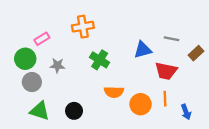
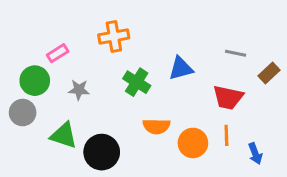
blue triangle: (143, 50) -> (181, 68), moved
gray circle: (32, 82) -> (23, 113), moved
green triangle: (40, 111) -> (64, 135), moved
black circle: (74, 111) -> (102, 152), size x1.5

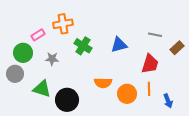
orange cross: (114, 36) -> (63, 24), moved
green cross: (137, 82) -> (83, 46), moved
red trapezoid: (228, 97) -> (150, 64), turned -85

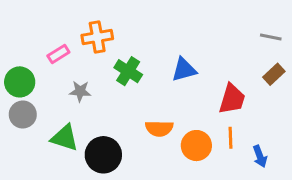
gray line: (155, 35) -> (271, 37), moved
green circle: (23, 53) -> (20, 82), moved

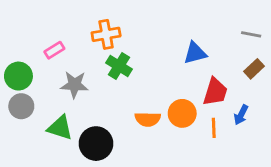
orange cross: (97, 37) -> (106, 34), moved
blue triangle: (184, 70) -> (195, 53), moved
gray star: (80, 91) -> (74, 85), size x1.4
orange circle: (196, 146) -> (182, 113), moved
blue arrow: (260, 156) -> (241, 115), moved, turned 48

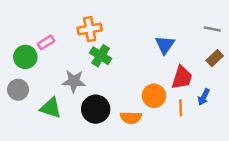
blue triangle: (195, 53) -> (165, 45), turned -40
green circle: (18, 76) -> (25, 57), moved
gray star: (74, 85) -> (74, 81), moved
orange semicircle: (148, 119) -> (131, 118), moved
black circle: (96, 144) -> (96, 109), moved

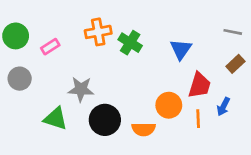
green cross: (101, 56) -> (130, 43), moved
green circle: (25, 57) -> (16, 36), moved
gray circle: (18, 90) -> (20, 79), moved

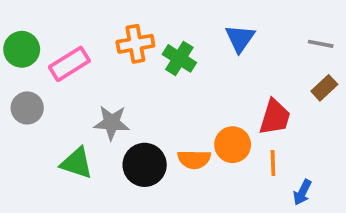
pink rectangle: (50, 47) -> (69, 64), size x1.5
blue triangle: (181, 49) -> (240, 38), moved
blue arrow: (223, 107) -> (302, 192), moved
orange semicircle: (143, 129) -> (194, 159), moved

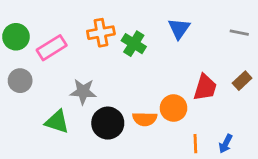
brown rectangle: (324, 88) -> (242, 81), moved
orange line: (273, 163) -> (195, 144), moved

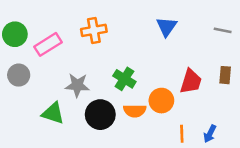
green cross: (134, 44) -> (124, 79), moved
brown rectangle: (242, 81) -> (225, 75), turned -42

